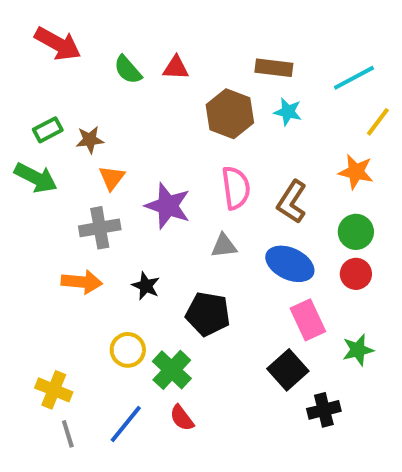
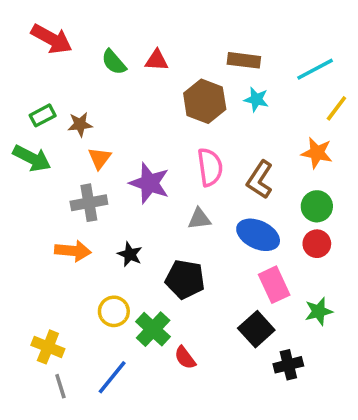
red semicircle: (182, 418) -> (185, 358), moved

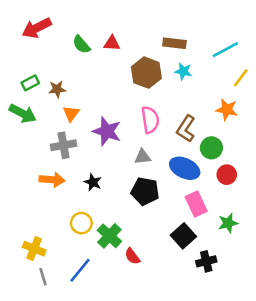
red arrow: (52, 39) -> (37, 28), turned 124
green circle: (317, 206) -> (211, 148), moved
black pentagon: (185, 279) -> (145, 191), moved

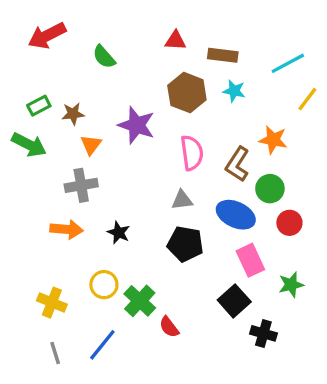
red triangle: (112, 43) -> (176, 41), moved
orange star: (227, 110) -> (273, 140), moved
purple star: (107, 131) -> (137, 125), moved
yellow cross: (34, 249) -> (52, 303), moved
black cross: (206, 261) -> (263, 333), turned 30

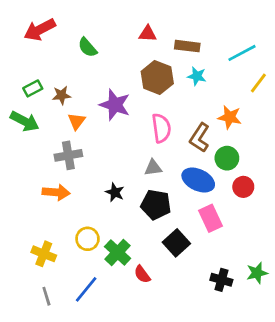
black star: (119, 233) -> (115, 192), moved
green star: (291, 285) -> (257, 273), moved
black square: (234, 301) -> (176, 243), moved

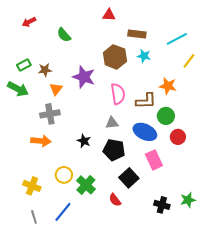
red arrow: (40, 30) -> (29, 22), size x0.6
red triangle: (148, 34) -> (109, 15), moved
brown L-shape: (200, 138) -> (146, 101), turned -125
red semicircle: (142, 274) -> (115, 200), moved

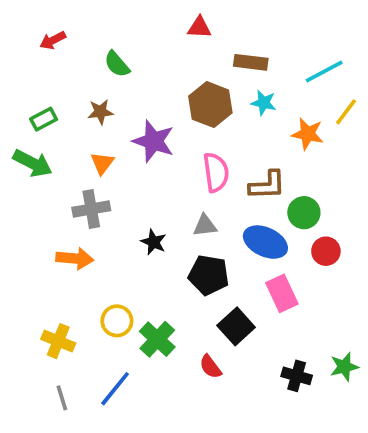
brown star: (45, 70) -> (100, 112), moved
orange star: (168, 86) -> (308, 134), moved
black star: (84, 141) -> (154, 242), moved

